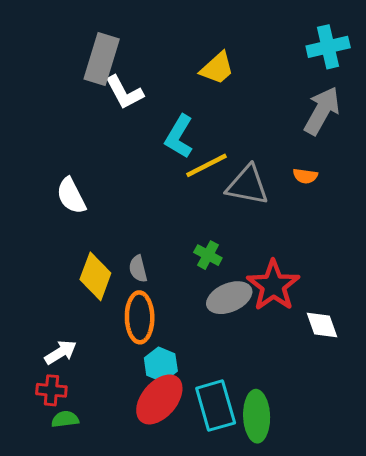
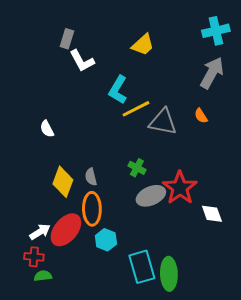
gray rectangle: (102, 59) -> (67, 39), size x0.6
orange semicircle: (305, 176) -> (201, 116), turned 49
white semicircle: (71, 196) -> (47, 129), size x0.7
red ellipse: (159, 399) -> (66, 230), moved

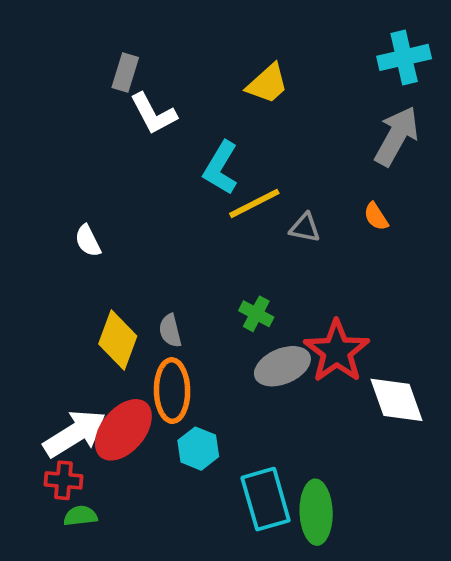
gray triangle: (163, 122) -> (305, 228), size x0.6
white diamond: (212, 214) -> (397, 400), size x1.4
white arrow: (40, 232) -> (75, 434), size x1.6

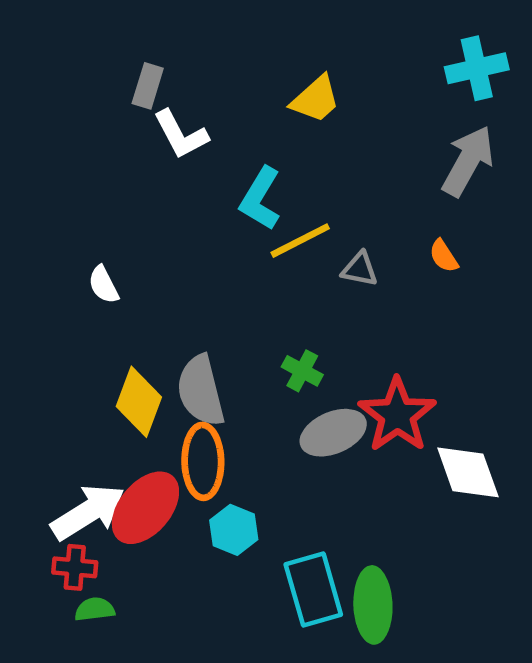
gray semicircle: (170, 331) -> (201, 391), size x1.8

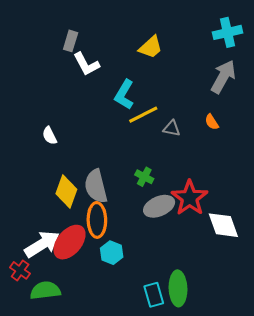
red cross: (75, 567) -> (20, 270), moved, turned 30
cyan rectangle: (313, 589) -> (154, 295), moved, size x0.7
green semicircle: (95, 609) -> (45, 291), size x1.6

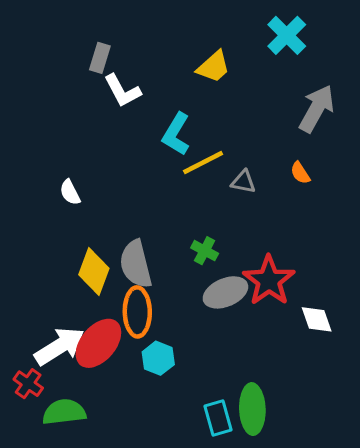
cyan cross: (227, 32) -> (287, 35), moved, turned -32
white diamond: (223, 225) -> (317, 319), size x0.7

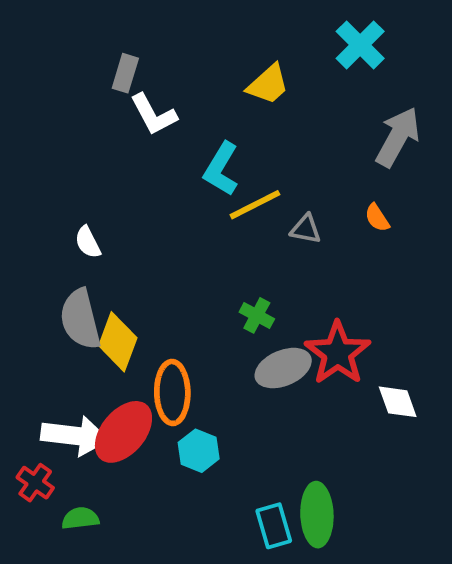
gray semicircle: (136, 264) -> (80, 319), moved
white arrow: (60, 346) -> (75, 436), turned 39
green semicircle: (64, 412) -> (80, 518), size x0.7

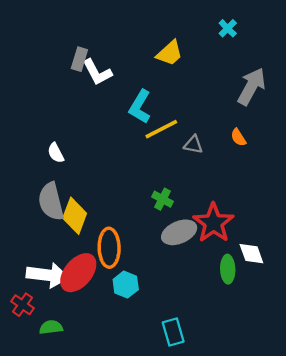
cyan cross: (360, 45) -> (228, 28), size x0.6
gray rectangle: (125, 73) -> (79, 59), moved
green ellipse: (317, 515) -> (228, 269), moved, size x0.7

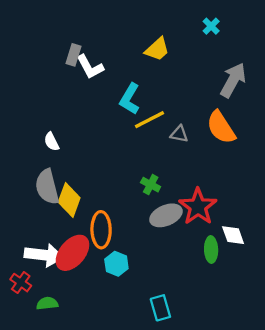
orange semicircle: (238, 137) -> (221, 127), size x2.0

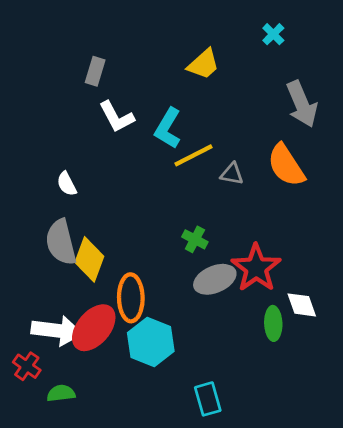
white L-shape: (90, 67) -> (117, 117), moved
gray arrow: (233, 80) -> (302, 104), turned 128
cyan hexagon: (116, 264) -> (151, 342), size x1.5

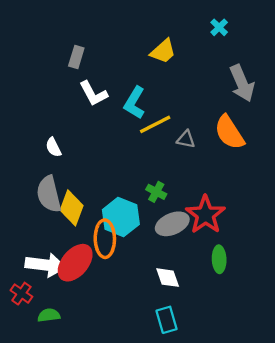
white diamond: (302, 305) -> (168, 278), moved
cyan hexagon: (151, 342) -> (121, 217), moved

